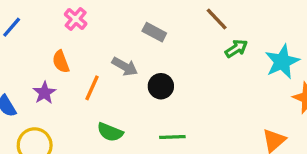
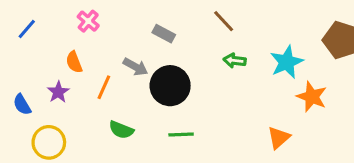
green arrow: (236, 49) -> (235, 60), moved, turned -140
black circle: (161, 86) -> (170, 86), size x1.6

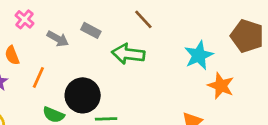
green arrow: (235, 60) -> (128, 54), moved, size x1.6
gray arrow: (135, 67) -> (58, 39), moved
black circle: (170, 86) -> (83, 95), moved

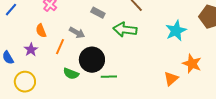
gray arrow: (58, 39) -> (77, 33), moved
orange star: (221, 86) -> (192, 64), moved

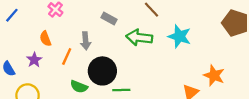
cyan star: (176, 31) -> (179, 36), moved, turned -30
gray arrow: (77, 33) -> (86, 41), turned 56

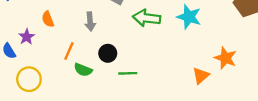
orange line: (67, 56) -> (69, 51), moved
purple star: (34, 60) -> (27, 37), moved
black circle: (102, 71) -> (108, 53), size x0.6

